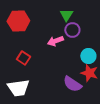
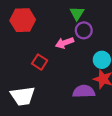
red square: (23, 58) -> (40, 62), moved
purple semicircle: (72, 84) -> (84, 91), turned 144

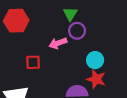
red square: (40, 62) -> (33, 62), turned -35

